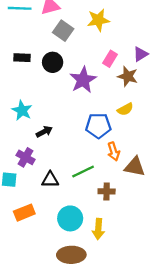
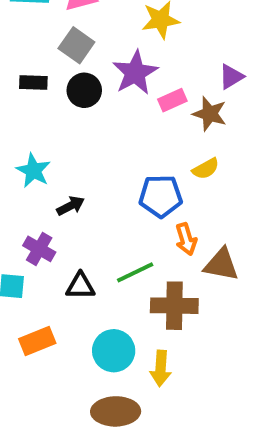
gray square: (63, 31) -> (76, 45), moved
pink rectangle: (110, 59) -> (172, 100), moved, turned 35
purple star: (83, 80) -> (135, 73), moved
brown cross: (107, 191) -> (174, 306), size x1.6

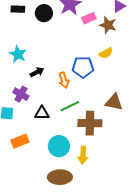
orange arrow: (186, 239) -> (64, 80), moved

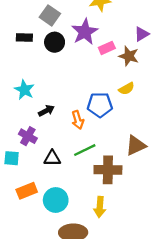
brown triangle: (114, 102) -> (136, 145), turned -36
cyan circle: (59, 146) -> (56, 200), moved

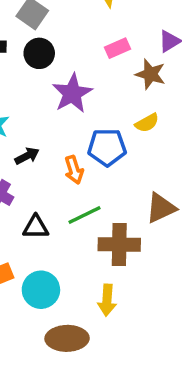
purple star: (85, 32) -> (72, 93), moved
pink rectangle: (107, 48) -> (117, 48), moved

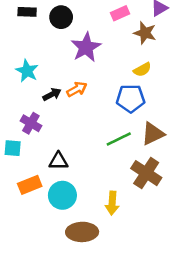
blue pentagon: (107, 147) -> (131, 98), moved
orange arrow: (74, 170) -> (77, 89), moved, turned -102
green line: (84, 215) -> (119, 139), moved
black triangle: (36, 227) -> (58, 161), moved
brown cross: (119, 245) -> (146, 173), moved, turned 32

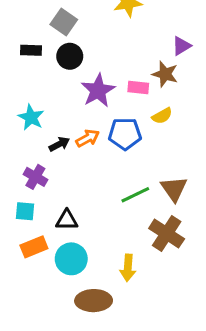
pink rectangle: (120, 13) -> (138, 88), moved, turned 30
blue pentagon: (131, 98) -> (125, 134), moved
brown triangle: (153, 134) -> (174, 189), turned -40
cyan square: (13, 148) -> (25, 211), moved

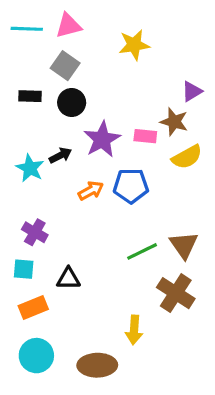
yellow semicircle: (162, 116) -> (187, 157), moved, size x1.4
black arrow: (59, 144) -> (60, 155), moved
cyan circle: (71, 259) -> (36, 356), moved

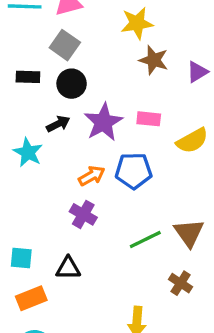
brown star: (174, 122) -> (154, 60), moved
black arrow: (60, 155) -> (58, 124), moved
purple cross: (35, 232) -> (83, 214), moved
brown cross: (176, 293) -> (181, 283), size x0.6

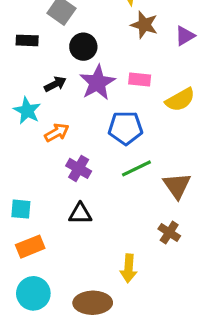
black circle: (72, 84) -> (83, 47), moved
orange arrow: (92, 176) -> (57, 133), moved
green line: (145, 240) -> (136, 168), moved
black triangle: (68, 268) -> (80, 214), moved

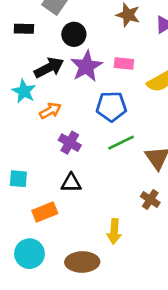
black arrow: (55, 84) -> (49, 68), size x1.5
orange rectangle: (30, 247) -> (45, 212), moved

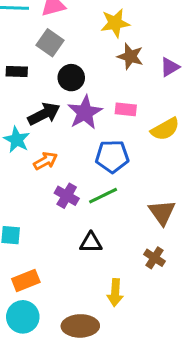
green line: (121, 143) -> (103, 196), moved
black triangle: (71, 183) -> (91, 243), moved
orange rectangle: (45, 212) -> (26, 281), moved

